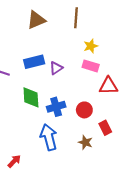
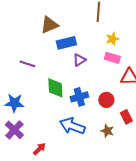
brown triangle: (36, 20) -> (49, 25), moved
blue rectangle: (34, 62) -> (66, 43), moved
blue arrow: (49, 137) -> (72, 126), turned -55

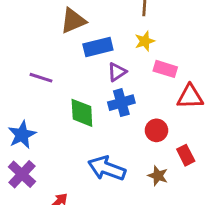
yellow star: (112, 39) -> (145, 41), moved
blue cross: (79, 97) -> (121, 103), moved
blue star: (14, 103) -> (22, 135), turned -30

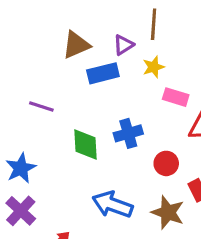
purple triangle: (117, 72) -> (124, 45), moved
brown star: (158, 176) -> (168, 212), size x1.5

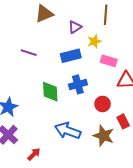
brown line: (154, 24) -> (106, 15), moved
brown triangle: (76, 45) -> (44, 14), moved
blue rectangle: (103, 73) -> (71, 56), moved
purple line: (41, 107) -> (29, 53), moved

